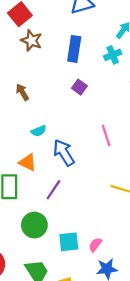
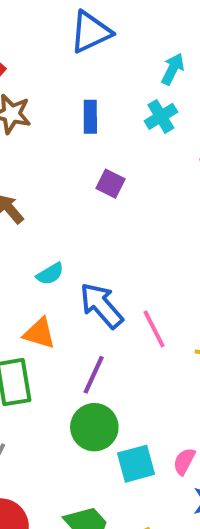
blue rectangle: (74, 49) -> (90, 117), size x0.7
pink line: (106, 136) -> (154, 329), moved
green circle: (34, 225) -> (94, 427), moved

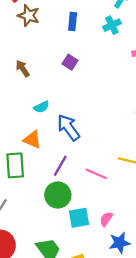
purple square: (111, 184) -> (70, 62), moved
pink line: (154, 329) -> (96, 174), moved, turned -45

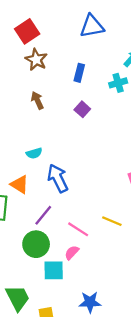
purple square: (70, 62) -> (82, 109), moved
brown arrow: (23, 68) -> (37, 100), moved
pink semicircle: (106, 219) -> (72, 253), moved

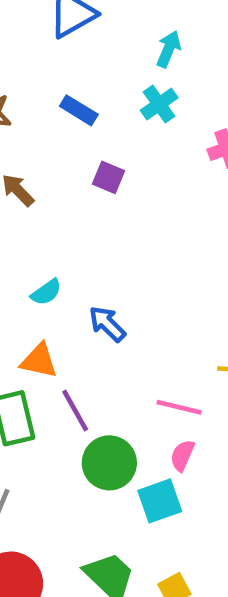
blue rectangle: (79, 73) -> (79, 110), turned -54
blue arrow: (58, 178) -> (107, 324), size x0.7
purple line: (43, 215) -> (75, 410), moved, turned -50

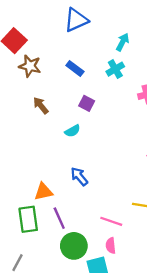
cyan semicircle: (46, 292) -> (73, 131), moved
orange triangle: (39, 361) -> (43, 192), turned -30
pink semicircle: (182, 455) -> (111, 246), turned -35

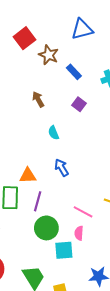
brown star: (30, 66) -> (49, 55), moved
cyan semicircle: (73, 131) -> (54, 133), moved, turned 88
purple line: (59, 218) -> (38, 201), turned 30

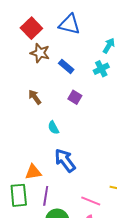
blue triangle: (82, 29) -> (69, 24), turned 35
red square: (24, 38) -> (31, 28), moved
blue arrow: (62, 168) -> (65, 160), size x1.4

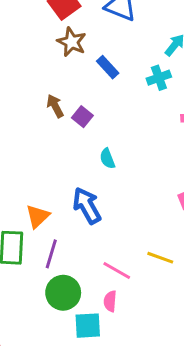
purple square: (75, 97) -> (82, 117), moved
cyan semicircle: (53, 128) -> (107, 159), moved
orange triangle: (33, 172) -> (38, 216), turned -42

